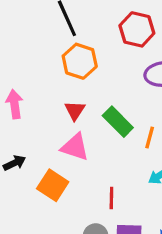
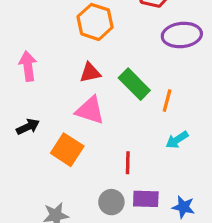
red triangle: (75, 110) -> (90, 73), turned 45

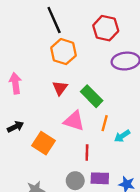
red triangle: (90, 73) -> (60, 88), turned -42
orange line: (167, 101) -> (105, 123), moved
pink triangle: (90, 110) -> (74, 121), moved

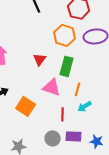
orange hexagon: (63, 52) -> (65, 35), moved
green rectangle: (92, 96) -> (67, 66), turned 60
cyan arrow: (122, 136) -> (85, 106), moved

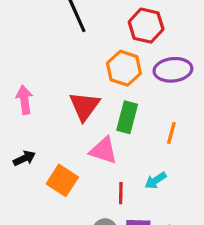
red triangle: (40, 59) -> (84, 106), size x1.5
orange line: (78, 89) -> (171, 133), moved

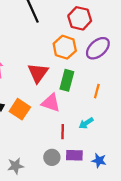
purple ellipse: (173, 70) -> (98, 48), turned -35
orange square: (62, 180) -> (20, 109), moved

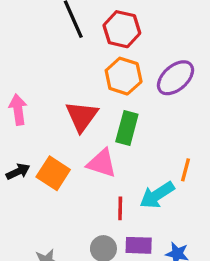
red hexagon: (80, 18) -> (122, 29), moved
orange line: (97, 91) -> (186, 170), moved
cyan arrow: (86, 123) -> (157, 195), size x1.5

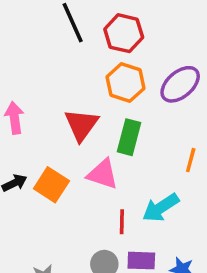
orange line: (186, 170) -> (191, 160), moved

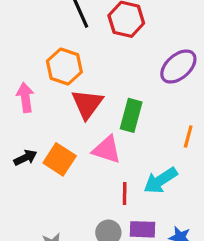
orange hexagon: (125, 83) -> (64, 67), moved

